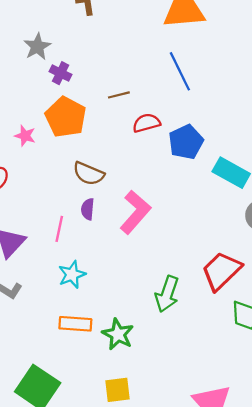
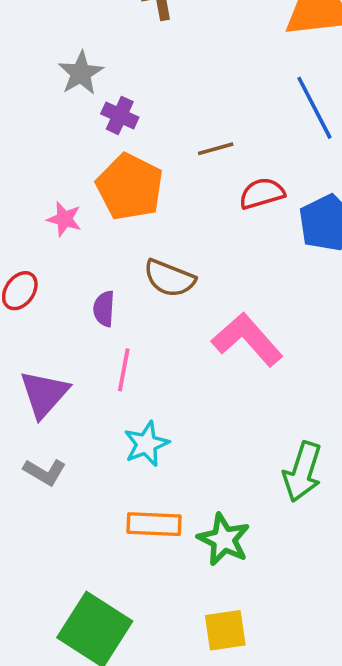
purple semicircle: (88, 209) -> (104, 309), moved
pink L-shape: (135, 212) -> (247, 339), turned -81

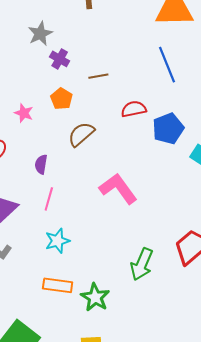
brown line: (216, 149) -> (98, 76), moved
orange pentagon: (130, 187) -> (61, 99), size x0.6
brown semicircle: (169, 278) -> (81, 134), moved, turned 112

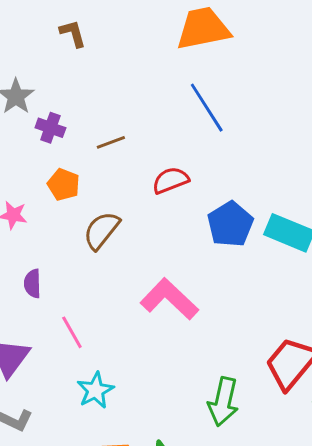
blue pentagon: (168, 129) -> (230, 224), moved
purple semicircle: (41, 164) -> (33, 284), moved
pink line: (49, 199) -> (72, 332), turned -35

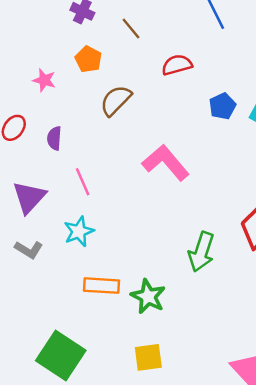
brown line: (111, 142) -> (131, 28), turned 65
blue pentagon: (230, 224) -> (222, 106), size x0.7
cyan star: (95, 390) -> (79, 231), moved

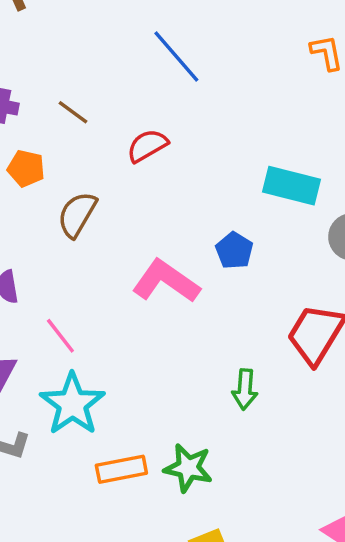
blue pentagon: (222, 106) -> (234, 251), moved
cyan star: (79, 231) -> (72, 404), size x1.5
green arrow: (201, 252) -> (245, 389), size x0.7

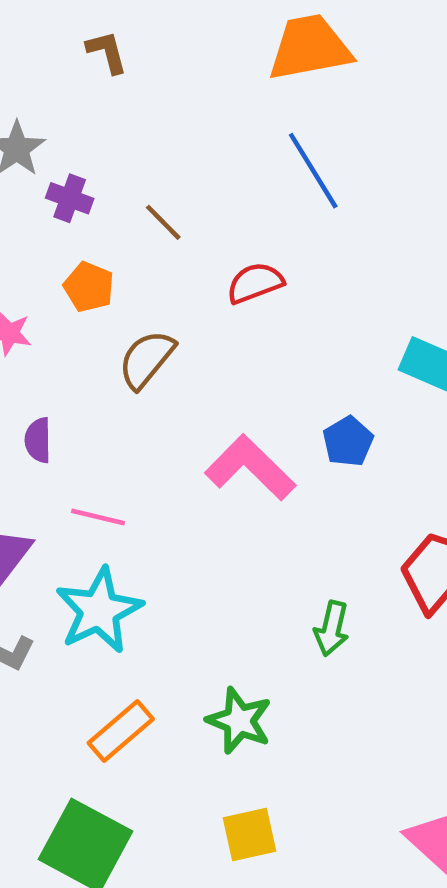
pink line: (60, 336) -> (98, 517), turned -48
orange rectangle: (121, 469) -> (121, 731), moved, turned -39

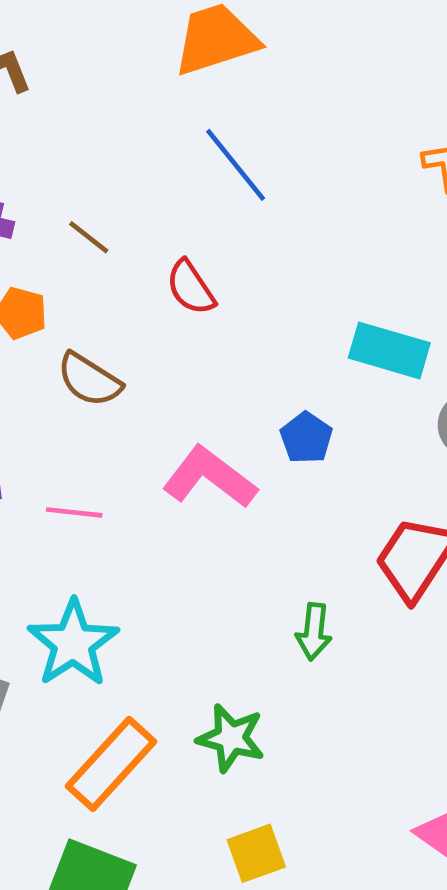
red semicircle: (255, 283) -> (191, 287), turned -96
brown semicircle: (147, 359) -> (89, 380), turned -90
pink line: (98, 517) -> (74, 512), moved
orange rectangle: (121, 731) -> (111, 764), size x1.4

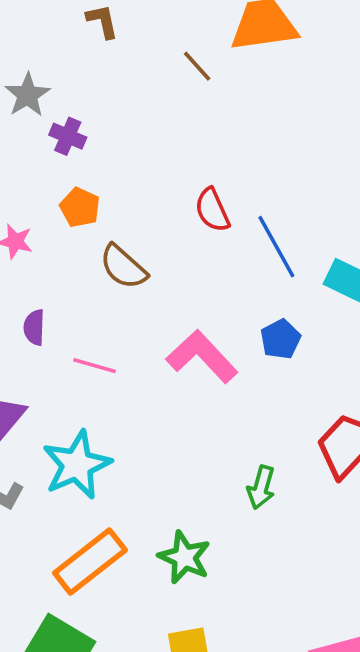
blue line: (236, 165) -> (276, 247), moved
brown line: (89, 237) -> (197, 66), moved

